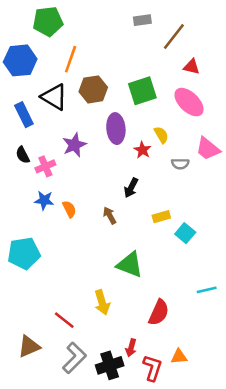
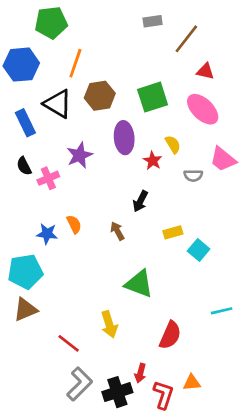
blue star: (44, 200) -> (47, 234), moved
brown triangle: (29, 346) -> (25, 310), moved

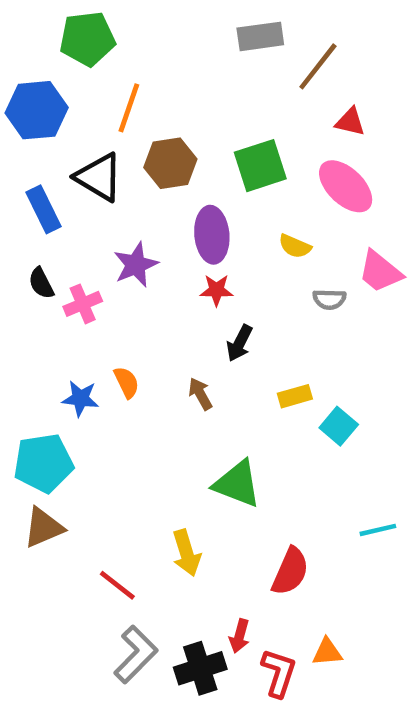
gray rectangle: (153, 21) -> (260, 36), size x1.4
yellow semicircle: (173, 144) -> (295, 246), turned 144
red star: (153, 161) -> (216, 290), moved, turned -30

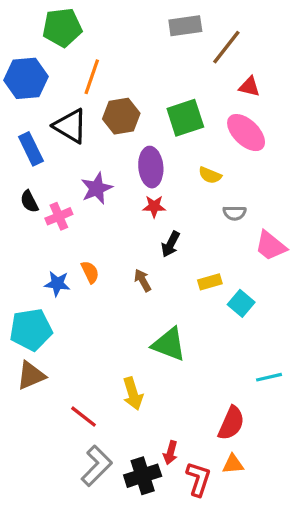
pink trapezoid: (380, 272) -> (271, 246), moved
red semicircle: (290, 571) -> (231, 423), moved

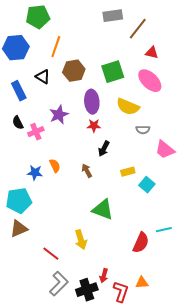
black triangle: (70, 126) -> (43, 77), size x0.7
yellow semicircle: (210, 175) -> (128, 107), size x1.6
red semicircle: (231, 423) -> (141, 243), moved

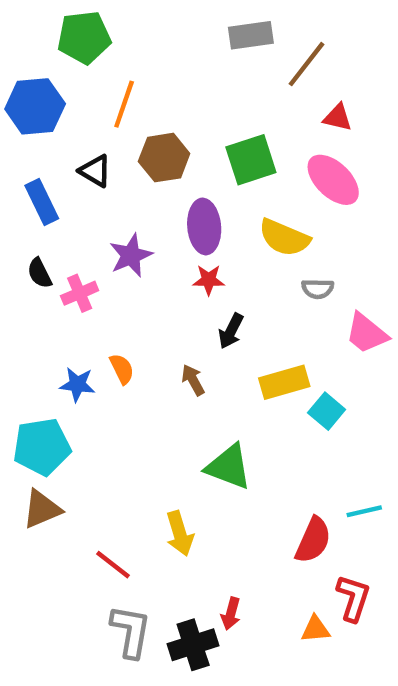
yellow rectangle: (128, 172) -> (284, 382), size x1.5
gray L-shape: (59, 284) -> (131, 631), turned -35
red L-shape: (121, 292) -> (353, 598), moved

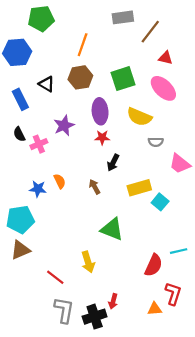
orange line: (124, 104) -> (83, 45), moved

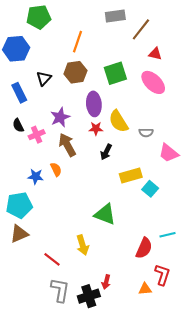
black triangle: (47, 84) -> (44, 78), turned 42
yellow semicircle: (139, 117) -> (118, 121), moved, turned 35
brown arrow: (95, 187) -> (67, 145), moved, size x1.6

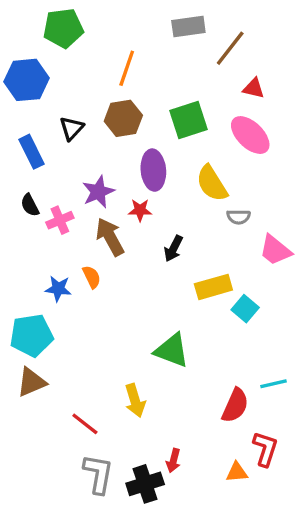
yellow semicircle: (118, 121) -> (212, 183), moved
red star: (96, 128) -> (140, 210), moved

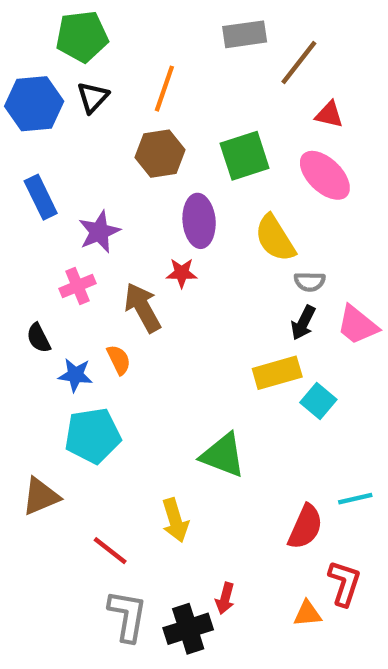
black triangle: (72, 128) -> (93, 97), moved
purple star: (98, 192) -> (99, 232), moved
black semicircle: (30, 205) -> (38, 338), moved
black arrow: (173, 249) -> (303, 323), moved
cyan pentagon: (32, 335) -> (93, 436), moved

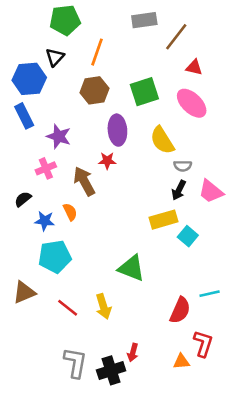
green pentagon: (82, 36) -> (65, 20), moved
blue hexagon: (34, 104) -> (29, 79), moved
purple star: (99, 232) -> (59, 136), turned -30
black semicircle: (38, 338) -> (23, 199), turned 78
red line: (110, 551) -> (68, 308), moved

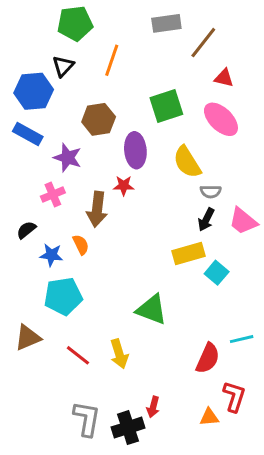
brown hexagon: (94, 90) -> (99, 119), moved
blue rectangle: (24, 116) -> (28, 134), turned -35
brown arrow: (84, 181) -> (97, 209), turned -144

